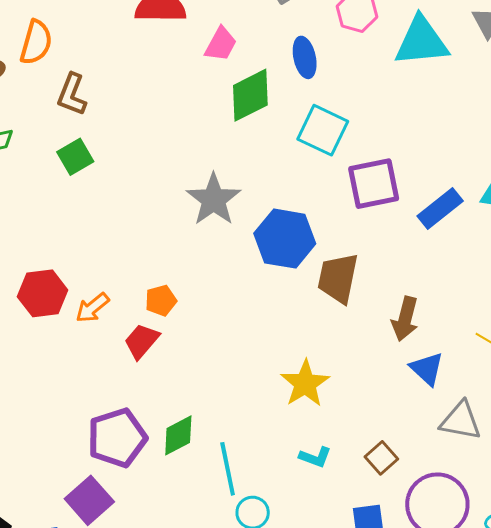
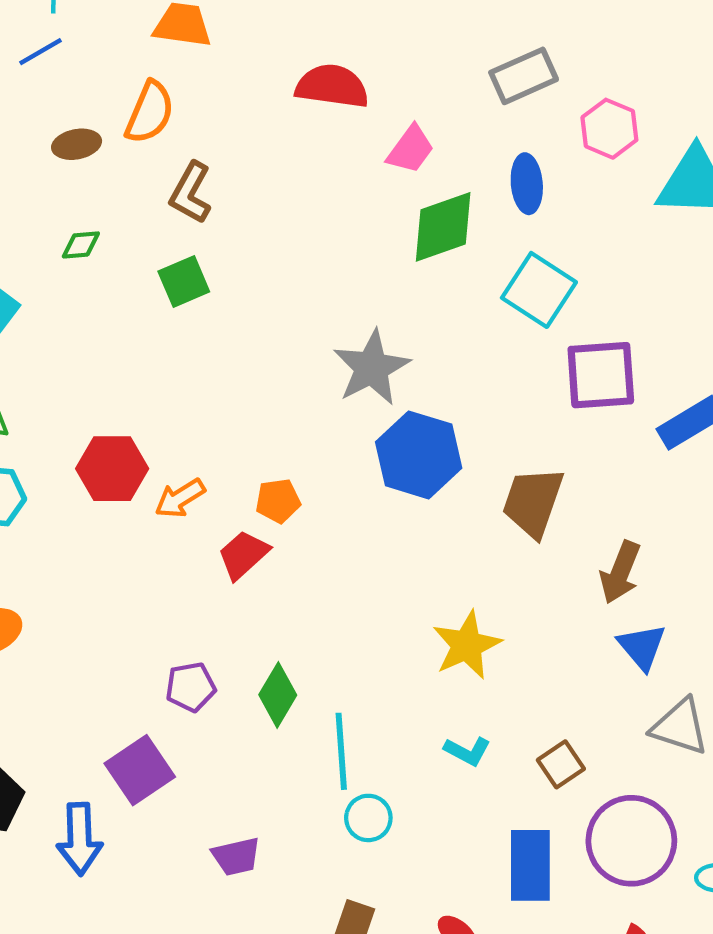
blue hexagon: (285, 239) -> (419, 455), moved
green diamond: (178, 435) -> (278, 695), turned -39
purple pentagon: (117, 438) -> (191, 687), size x0.6

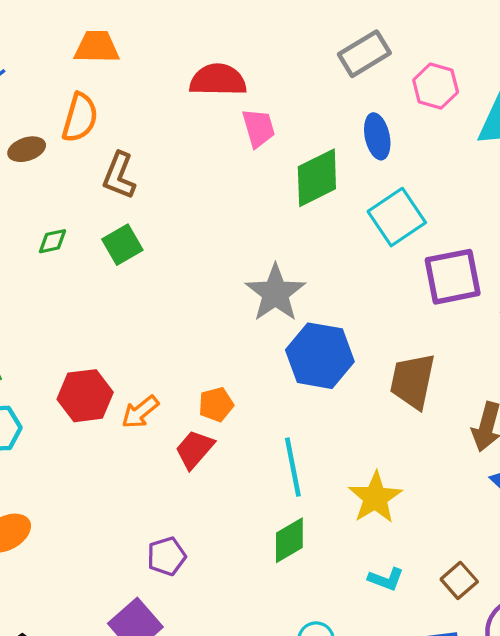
pink trapezoid: (410, 149) -> (259, 128), moved, turned -45
green diamond: (81, 245) -> (52, 241), moved
cyan square: (539, 290) -> (397, 217), turned 30
green diamond: (278, 695) -> (289, 540), moved, turned 36
cyan line: (341, 751) -> (293, 467), moved

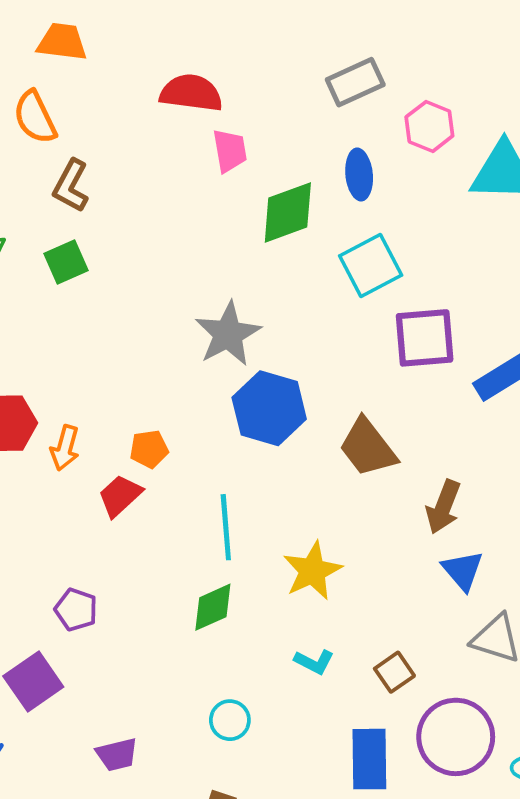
orange semicircle: (80, 118) -> (35, 117), turned 132
brown trapezoid: (412, 381) -> (368, 447), turned -56
orange arrow: (140, 412) -> (65, 448), turned -42
purple pentagon: (167, 556) -> (76, 610), turned 30

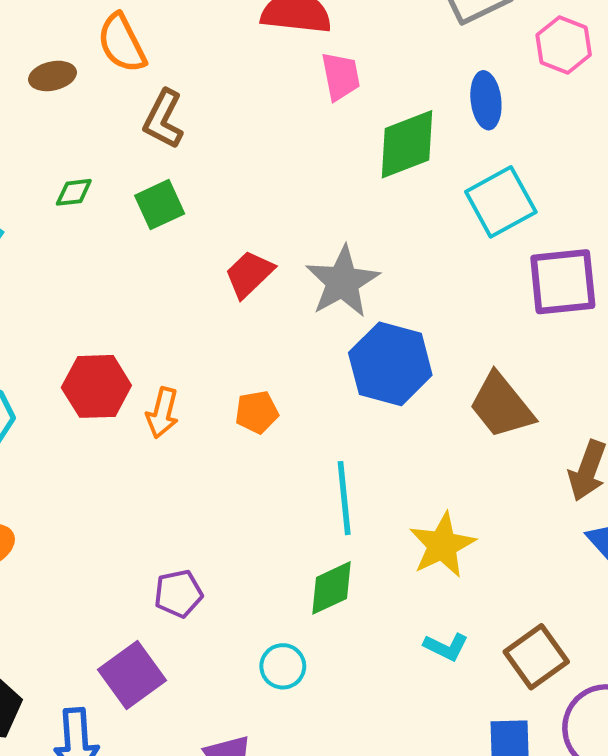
red trapezoid: (120, 496) -> (249, 274), moved
purple pentagon: (76, 610) -> (178, 594), turned -30
brown square: (394, 672) -> (536, 657), size x1.4
cyan circle: (230, 720) -> (283, 666), moved

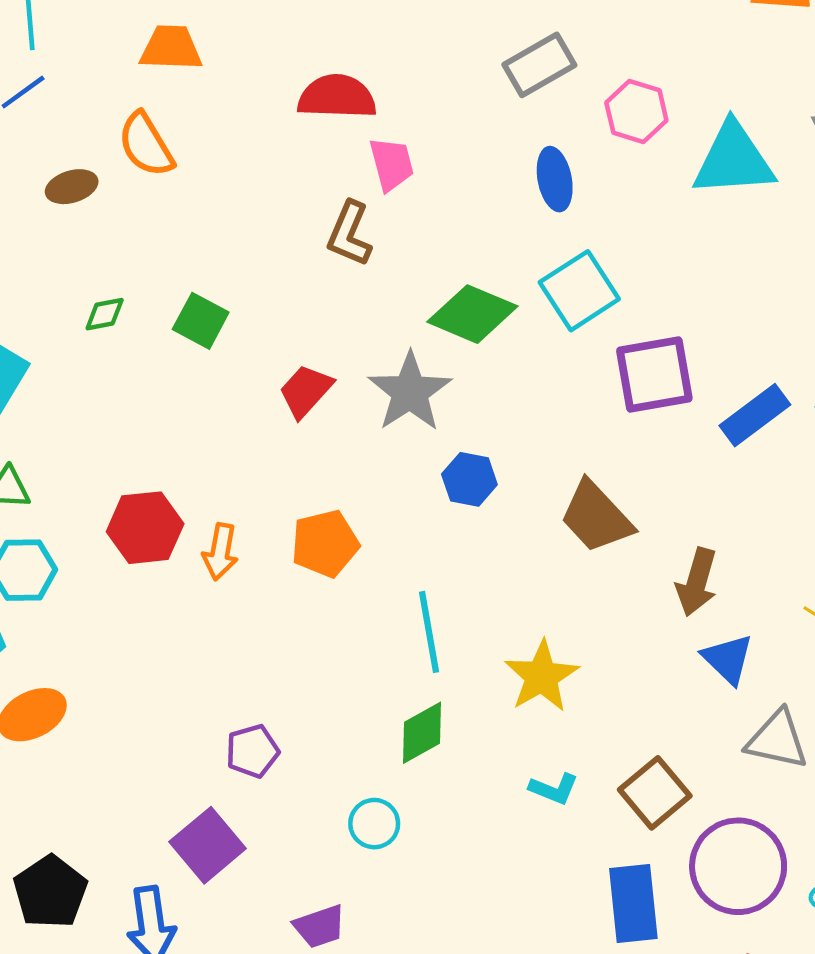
brown L-shape: (163, 119) -> (349, 234), moved
green diamond: (407, 144) -> (472, 314), moved, turned 48
green square: (160, 205) -> (201, 321), turned -33
blue hexagon: (390, 364) -> (469, 479), size x0.6
orange pentagon: (257, 412) -> (325, 544), size x1.4

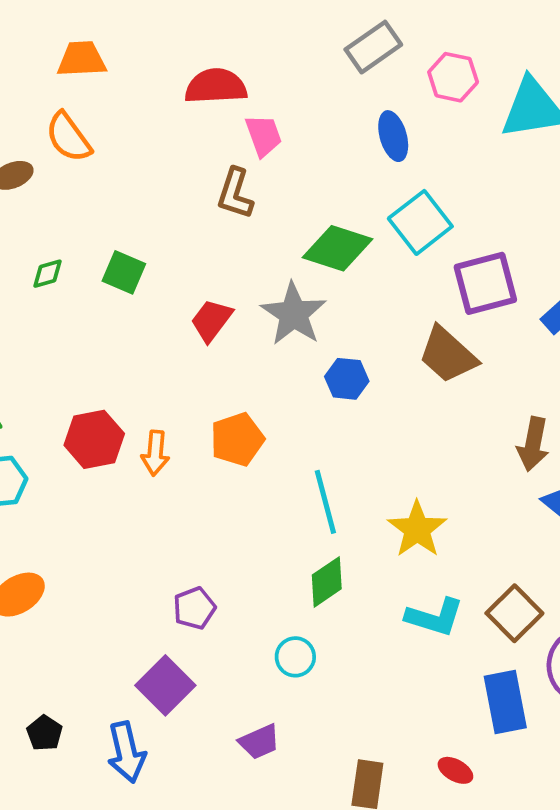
brown trapezoid: (596, 517) -> (448, 355), moved
cyan L-shape: (554, 789) -> (435, 617), size x1.5
black pentagon: (50, 892) -> (45, 733), size x0.6

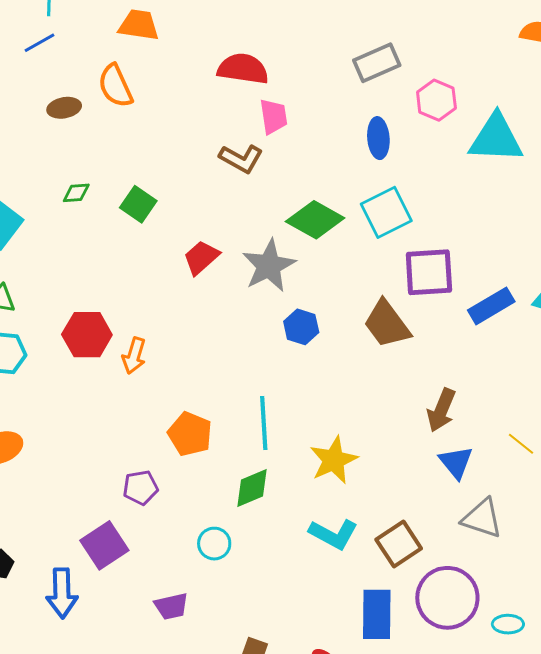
brown L-shape: (235, 193) -> (241, 159), turned -90
orange pentagon: (237, 439) -> (190, 434), moved, turned 30

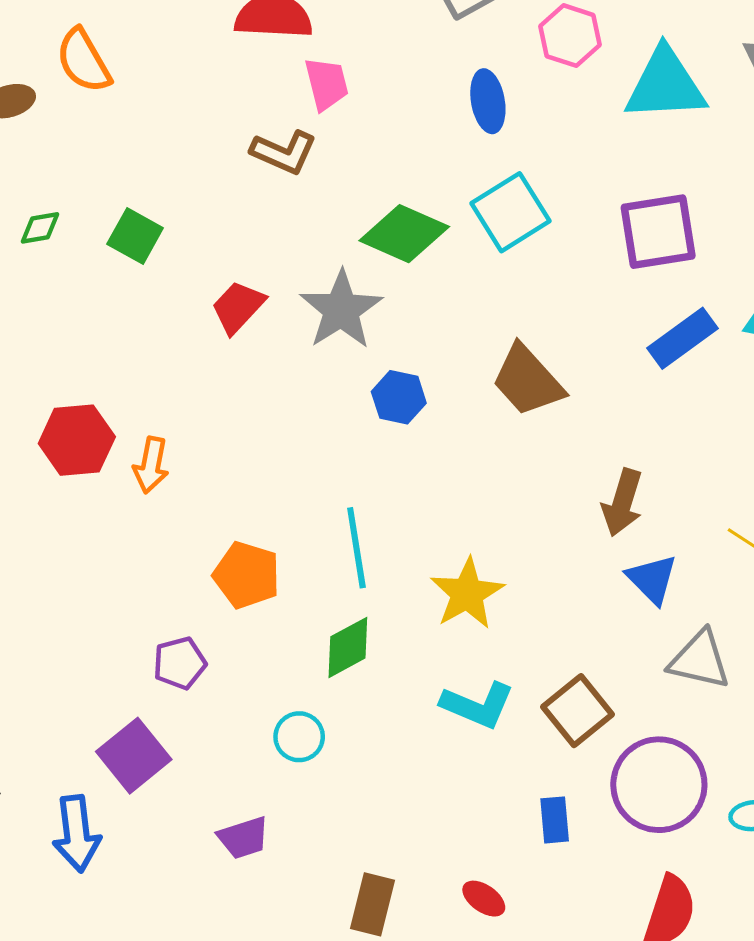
purple square: (429, 272) -> (658, 232), moved
blue rectangle: (377, 614) -> (555, 820), size x0.6

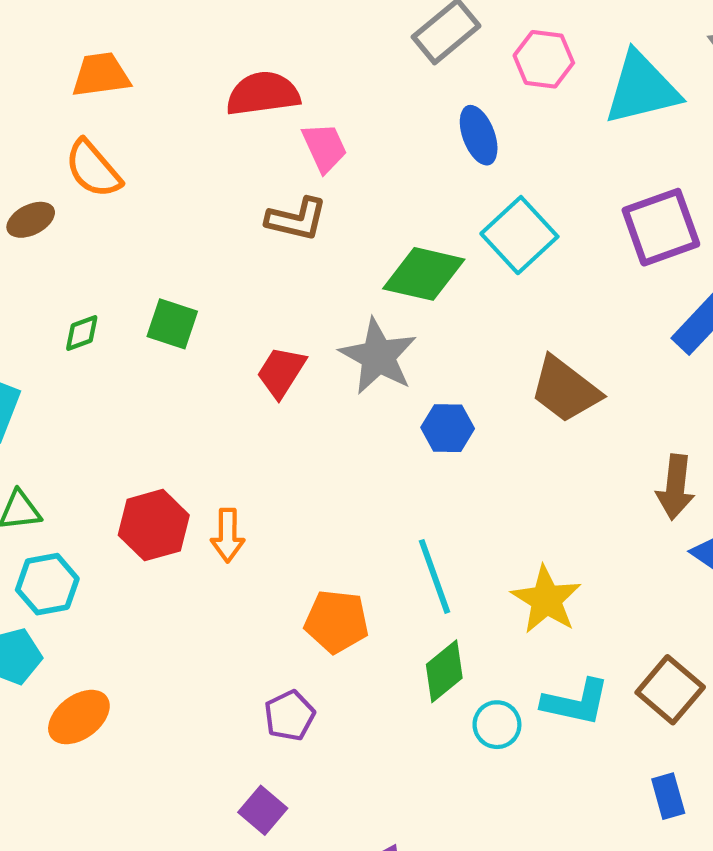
cyan circle: (299, 737) -> (497, 725), moved
purple square: (134, 756) -> (263, 810), size x0.7

